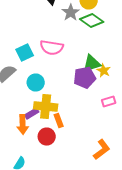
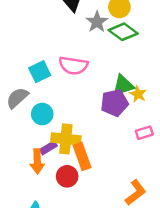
cyan circle: (36, 82) -> (42, 114), moved
orange rectangle: (59, 120) -> (82, 156), size x1.5

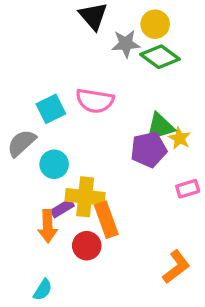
gray star: (97, 22) -> (126, 44), turned 30

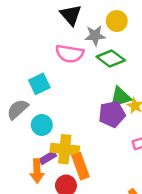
green diamond: (160, 57) -> (111, 58), moved
pink semicircle: (95, 101) -> (70, 54), moved

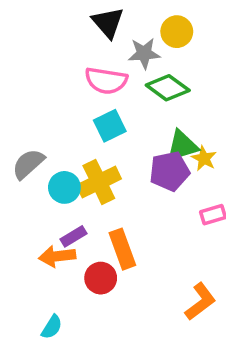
cyan square: (39, 84) -> (110, 126), moved
yellow cross: (65, 149) -> (99, 182), moved, turned -32
orange arrow: (37, 171) -> (57, 256), turned 85

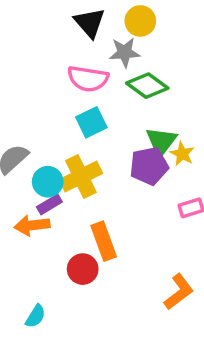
yellow circle: (177, 32) -> (140, 21), moved
green triangle: (182, 146) -> (161, 142), turned -36
purple rectangle: (73, 236) -> (49, 204), moved
orange arrow: (57, 256) -> (32, 225), moved

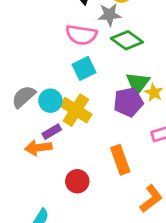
yellow cross: (81, 176) -> (76, 110), turned -32
cyan circle: (48, 182) -> (50, 101), moved
orange rectangle: (104, 241) -> (120, 160), moved

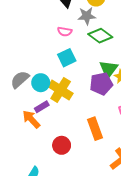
pink semicircle: (81, 35) -> (65, 32), size x0.6
orange arrow: (38, 148) -> (31, 119), turned 54

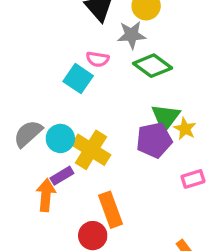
cyan square: (67, 58) -> (78, 79), moved, turned -30
orange arrow: (31, 119) -> (46, 195), turned 48
orange rectangle: (95, 129) -> (110, 210), moved

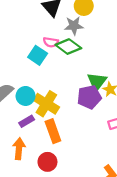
green diamond: (153, 66) -> (68, 47), moved
orange arrow: (46, 195) -> (19, 149), moved
orange rectangle: (110, 210) -> (53, 131), moved

